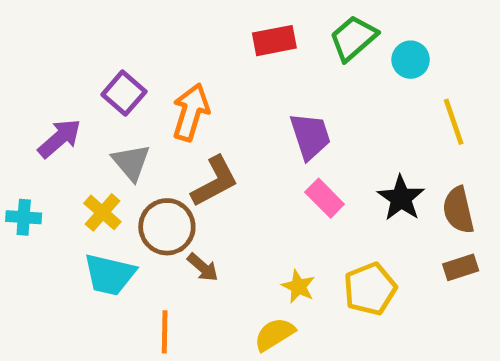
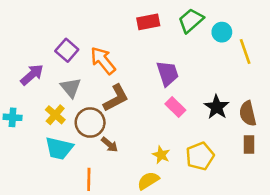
orange arrow: (191, 112) -> (103, 61), turned -56
yellow line: (454, 122) -> (245, 51), moved
brown rectangle: (461, 267) -> (249, 144), turned -72

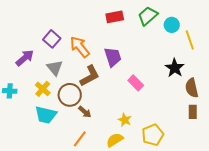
purple trapezoid: (168, 73) -> (113, 57), moved
black star: (217, 107) -> (175, 68), moved
yellow pentagon: (200, 156) -> (153, 135), moved
orange line: (89, 179) -> (80, 139), moved, turned 36

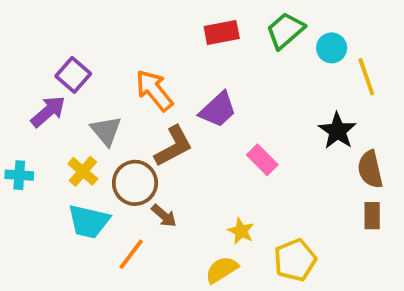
purple square: (52, 39) -> (73, 75), moved
purple trapezoid: (113, 57) -> (218, 110), turned 65
orange line: (80, 139) -> (131, 254), moved

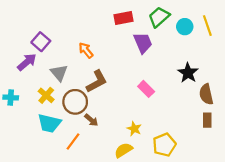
yellow line: (366, 77) -> (207, 26), moved
orange arrow: (154, 90) -> (86, 50), size x0.7
purple trapezoid: (218, 110) -> (143, 43), moved, turned -70

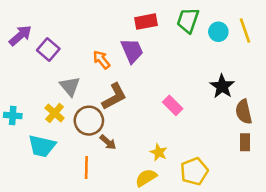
green trapezoid: (159, 17) -> (188, 20), turned -30
purple trapezoid: (143, 43) -> (132, 51), moved
purple arrow: (27, 62) -> (20, 36), moved
cyan trapezoid: (49, 123) -> (42, 146), moved
orange line: (73, 142) -> (86, 168), turned -36

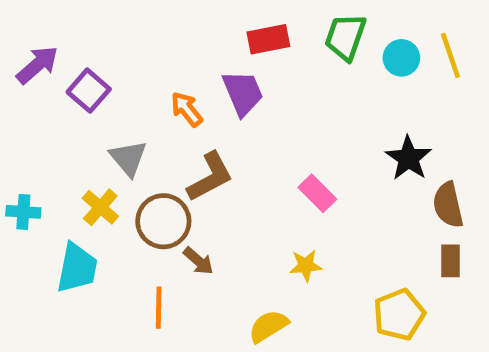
cyan trapezoid: (42, 146) -> (77, 268), turned -92
yellow star: (159, 152) -> (306, 266), moved, turned -30
yellow pentagon: (194, 171) -> (399, 315), moved

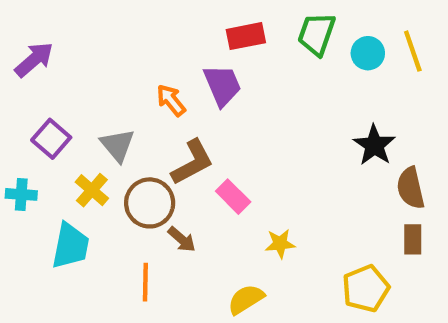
purple square: (89, 91) -> (51, 139), moved
pink rectangle: (317, 193) -> (233, 197), moved

